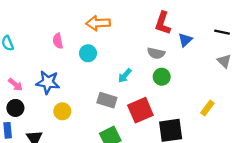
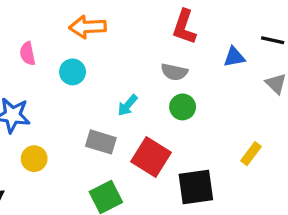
blue triangle: (185, 40) -> (234, 57), moved, turned 32
red square: (140, 110) -> (151, 157), turned -35

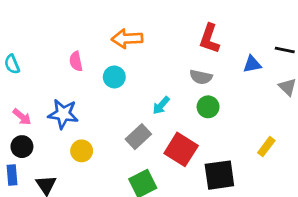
gray rectangle: (101, 142) -> (138, 137), turned -60

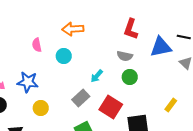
blue triangle: (252, 64) -> (161, 47), size x1.6

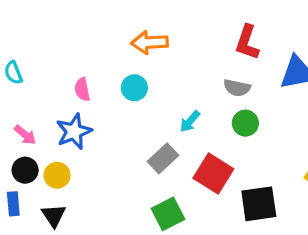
pink semicircle: (37, 45) -> (82, 89), moved
blue star: (28, 82) -> (74, 132), turned -30
yellow circle: (41, 108) -> (57, 175), moved

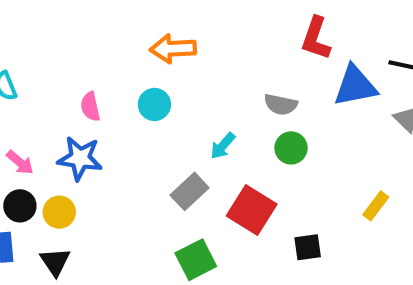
red L-shape: (247, 42) -> (316, 38), moved
blue star: (74, 132) -> (80, 158), turned 30
black square: (259, 204) -> (308, 247), size x0.6

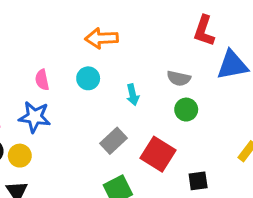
cyan arrow: (223, 146) -> (133, 95), moved, turned -54

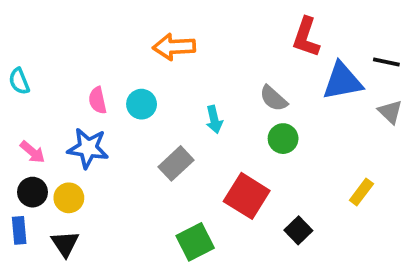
cyan circle: (88, 78) -> (142, 104), moved
gray semicircle: (179, 78) -> (273, 98), turned 30
gray rectangle: (113, 141) -> (176, 163), moved
black square: (198, 181) -> (298, 230), turned -36

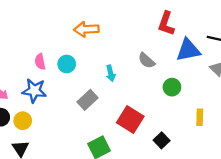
green circle: (283, 139) -> (172, 87), moved
yellow rectangle: (361, 192) -> (200, 117), turned -35

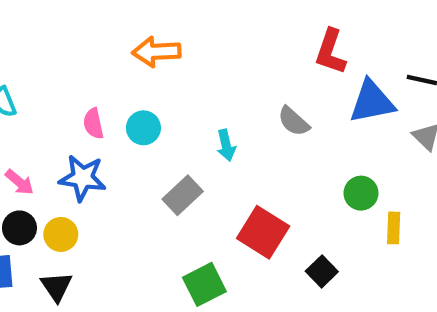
orange arrow: (86, 29) -> (157, 52), moved
green circle: (172, 87) -> (361, 193), moved

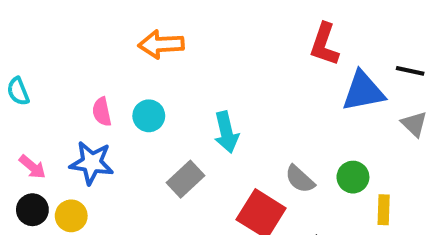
gray semicircle: (294, 121) -> (300, 179), moved
cyan arrow: (226, 145) -> (226, 132), size x1.4

